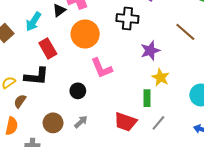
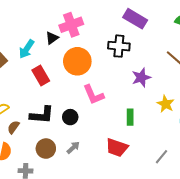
black L-shape: (36, 76) -> (42, 115), moved
yellow star: (161, 77) -> (166, 104), moved
green rectangle: (147, 98) -> (130, 117), moved
gray line: (158, 123) -> (162, 157), moved

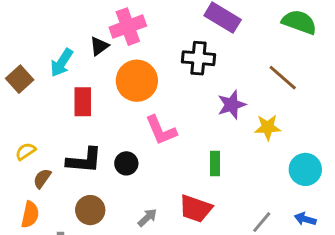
red rectangle: (41, 75) -> (83, 102), turned 30
yellow star: (166, 104) -> (268, 127), moved, turned -30
gray arrow: (73, 148) -> (147, 218), moved

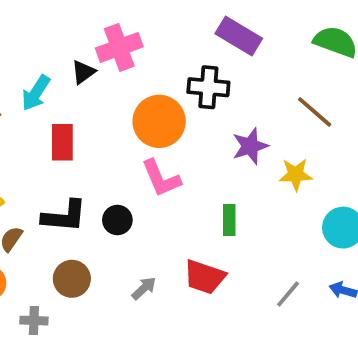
orange circle: (137, 81) -> (159, 121), moved

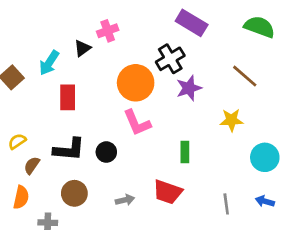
pink cross: (119, 47) -> (108, 31), size x0.7
black cross: (208, 87) -> (170, 59), turned -36
purple star: (250, 146) -> (189, 88), moved
gray arrow: (144, 288) -> (125, 200), turned 30
gray line: (288, 294) -> (226, 204), turned -48

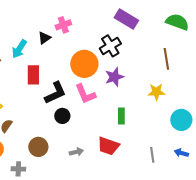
brown line: (245, 76) -> (166, 59), turned 40
purple star: (189, 88) -> (114, 77), moved
black L-shape: (69, 149) -> (55, 93), moved, turned -30

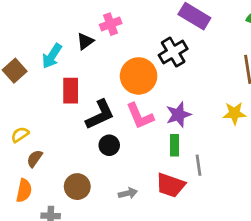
purple star: (114, 77) -> (178, 115), moved
green rectangle: (121, 116) -> (174, 145), moved
gray line: (152, 155) -> (198, 165), moved

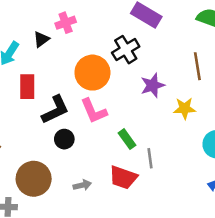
purple star: (178, 115) -> (153, 85), moved
green rectangle: (174, 145) -> (127, 139), turned -36
brown circle: (77, 187) -> (34, 179), size x1.4

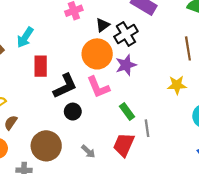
black triangle: (41, 39) -> (103, 25), moved
purple star: (153, 85) -> (126, 65), moved
red trapezoid: (123, 177) -> (124, 145), turned 95
gray arrow: (82, 185) -> (88, 151), turned 56

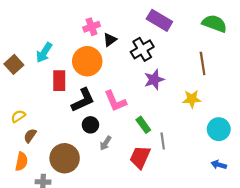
black triangle: (103, 25) -> (110, 40), moved
orange circle: (97, 54) -> (87, 61), moved
purple star: (126, 65) -> (154, 80), moved
gray arrow: (88, 151) -> (106, 143), moved, turned 80

